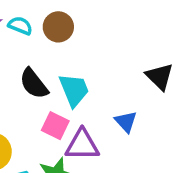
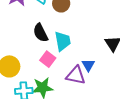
purple triangle: (82, 145) -> (76, 75), moved

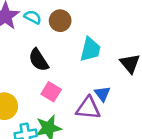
cyan trapezoid: (63, 41) -> (90, 49), moved, turned 30

